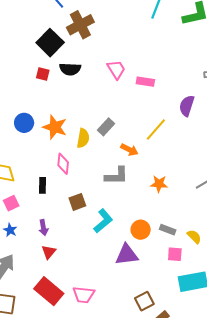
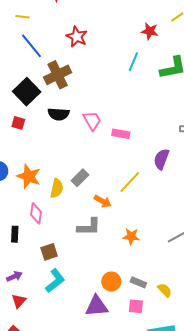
black semicircle: (70, 69) -> (59, 114), moved
cyan L-shape: (103, 221) -> (55, 281), moved
purple arrow: (43, 228) -> (14, 276), turned -105
pink square: (175, 254) -> (136, 306), moved

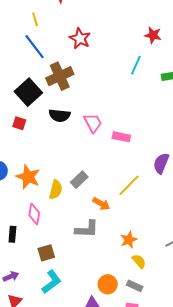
yellow line: (22, 17) -> (35, 19), moved, turned 64
orange star: (131, 236) -> (129, 240), turned -30
yellow semicircle: (165, 290) -> (139, 261), moved

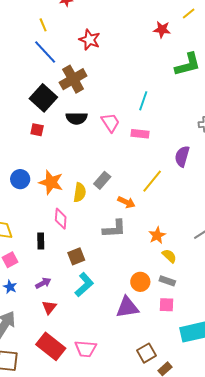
cyan line: (136, 65) -> (143, 101), moved

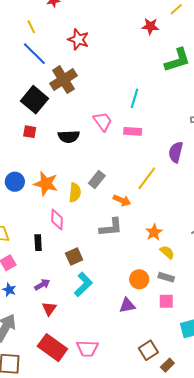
black semicircle: (77, 118) -> (69, 137), moved
purple triangle: (127, 307) -> (127, 305), size x0.7

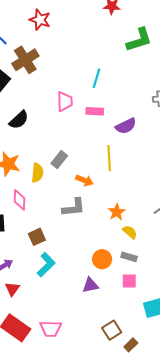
pink trapezoid: (103, 121) -> (65, 102), turned 35
black semicircle: (69, 137) -> (19, 120), moved, turned -40
purple semicircle: (176, 152) -> (126, 126), moved, turned -130
yellow line: (147, 178) -> (109, 158), turned -40

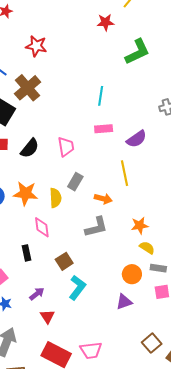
pink trapezoid: (65, 102) -> (66, 147), moved
orange star: (117, 212) -> (140, 225), turned 30
yellow semicircle: (130, 232) -> (147, 248), moved

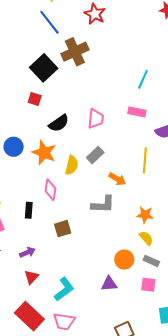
black semicircle: (30, 148) -> (59, 123), moved
cyan L-shape: (77, 288) -> (64, 289), moved

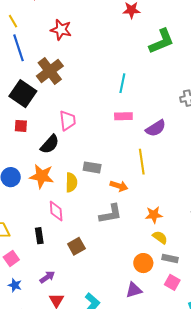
blue line: (49, 22) -> (18, 48), turned 32
pink trapezoid: (96, 119) -> (68, 121), moved
gray rectangle: (95, 155) -> (92, 167), turned 66
pink square: (148, 285) -> (172, 282), turned 35

